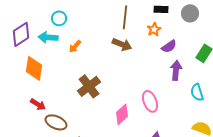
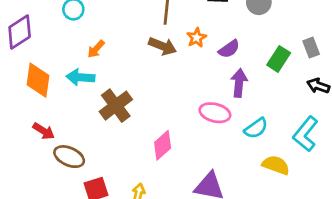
orange star: (154, 29) -> (197, 38), moved
cyan arrow: (48, 37) -> (80, 77), moved
cyan semicircle: (197, 92) -> (256, 128), moved, turned -108
pink ellipse: (150, 101) -> (215, 113), moved, turned -55

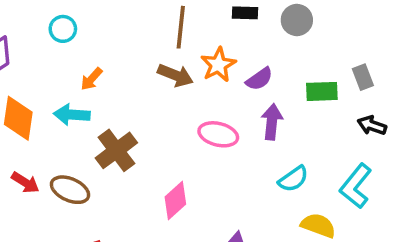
orange star: (197, 38) -> (218, 65), size x1.4
green rectangle: (279, 59) -> (322, 91), turned 55
pink ellipse: (215, 113) -> (218, 134), moved
brown ellipse: (69, 157) -> (70, 190), moved

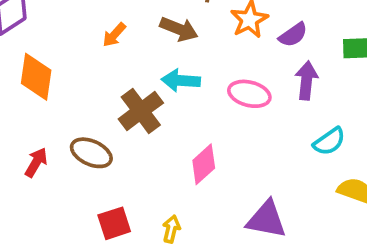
brown arrow: (175, 75) -> (179, 29), moved
cyan arrow: (72, 115) -> (181, 80), moved
red arrow: (25, 183) -> (36, 162), moved, turned -92

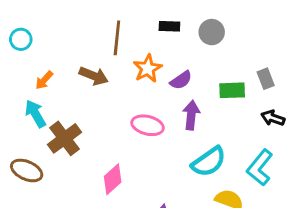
cyan arrow: (181, 80) -> (35, 114), moved, turned 56
cyan semicircle: (329, 141) -> (209, 162), size x1.4

